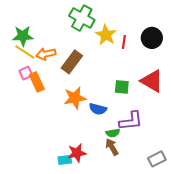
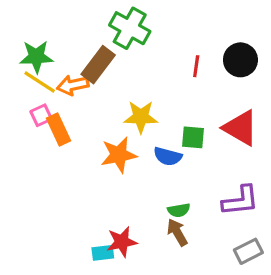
yellow star: (106, 35) -> (141, 117), moved, turned -30
brown rectangle: (72, 62) -> (98, 65), moved
blue semicircle: (98, 109) -> (168, 156), moved
purple L-shape: (131, 121) -> (240, 201), moved

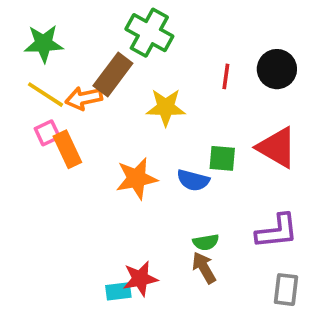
green star: (36, 57) -> (44, 44), moved
yellow star: (141, 117) -> (166, 107), moved
gray rectangle: (248, 251) -> (286, 290), turned -56

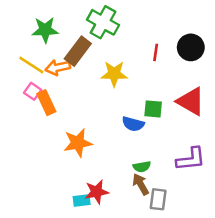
green star: (44, 44) -> (45, 30), moved
pink square: (47, 133) -> (33, 91), turned -30
orange star: (137, 178) -> (78, 143), moved
gray rectangle: (286, 290) -> (158, 199), moved

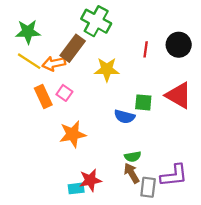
green star: (45, 30) -> (28, 32), moved
pink square: (33, 91) -> (64, 93), moved
purple L-shape: (191, 159) -> (174, 175), moved

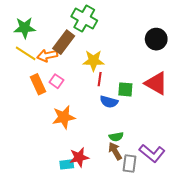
red line: (146, 49) -> (100, 79), moved
purple L-shape: (174, 175) -> (152, 153), turned 45

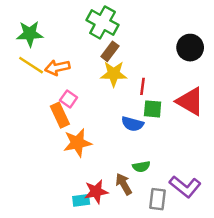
brown rectangle: (64, 42) -> (110, 51), moved, size x0.7
red line: (100, 79) -> (143, 86), moved
orange rectangle: (38, 84) -> (60, 115), moved
brown arrow: (115, 151) -> (124, 184), moved

